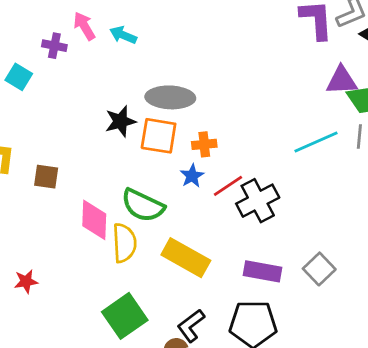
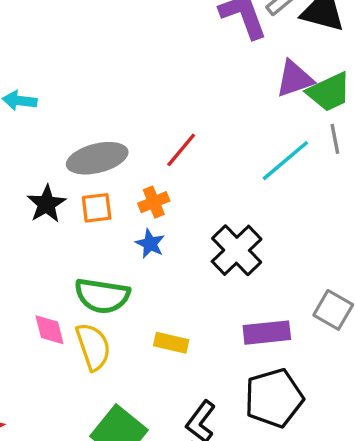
orange square: (159, 136) -> (97, 208), size x0.7
red line: (228, 186) -> (181, 150), moved
pink diamond: (94, 220) -> (50, 330), size x0.7
yellow rectangle: (186, 258) -> (171, 343), size x0.6

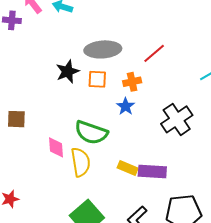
purple rectangle: (267, 333) -> (152, 171), moved

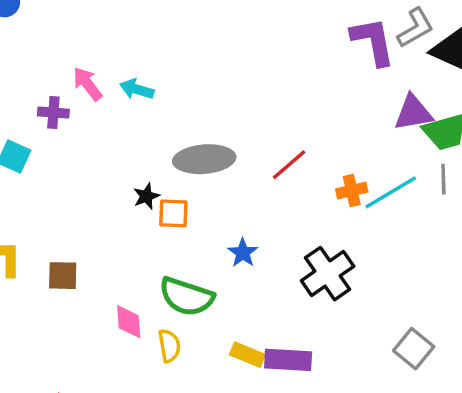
black star: (68, 72) -> (146, 196), size x0.7
orange square: (97, 79) -> (173, 213), moved
orange cross: (132, 82) -> (352, 190), moved
yellow semicircle: (80, 162) -> (169, 346), size x0.7

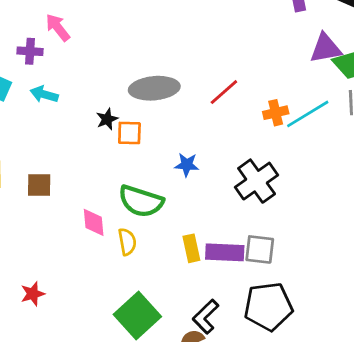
cyan arrow: (137, 89) -> (44, 94), moved
blue star: (243, 253) -> (187, 165), turned -30
gray square: (414, 349) -> (260, 249), moved, turned -32
yellow rectangle: (247, 355) -> (191, 248), turned 56

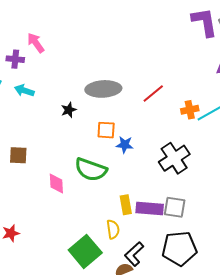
orange square: (129, 133) -> (106, 130), moved
yellow semicircle: (127, 242) -> (113, 229), moved

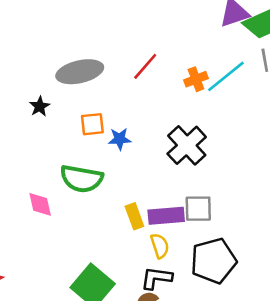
yellow semicircle: (113, 229) -> (160, 246), moved
black L-shape: (134, 254) -> (156, 278), turned 60

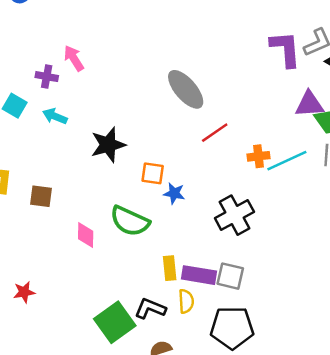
gray ellipse: (80, 72) -> (186, 89), moved, turned 48
black star: (40, 106) -> (108, 145), size x1.8
black L-shape: (156, 278) -> (150, 309), moved

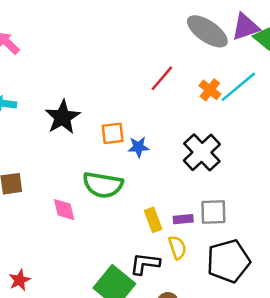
gray ellipse: (186, 89) -> (207, 31), moved
orange cross: (259, 156) -> (210, 90), turned -30
purple rectangle: (199, 275) -> (183, 219), size x0.6

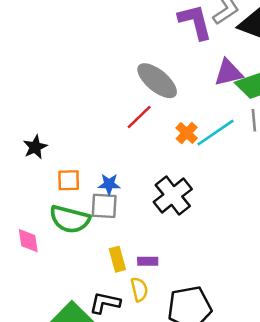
gray ellipse: (207, 31) -> (157, 81), moved
black star: (63, 117) -> (35, 147), size x0.7
orange square: (113, 133) -> (69, 180), moved
gray square: (213, 212) -> (104, 206), moved

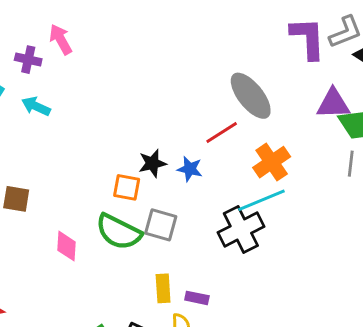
orange cross: (187, 133) -> (272, 162), size x1.4
cyan line: (216, 133) -> (262, 200), moved
black star: (35, 147) -> (152, 163), moved
blue star: (109, 184) -> (190, 169), moved

